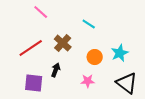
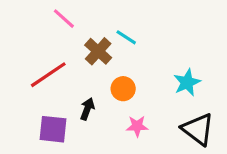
cyan line: (89, 24) -> (126, 37), moved
brown cross: (63, 43) -> (98, 51), moved
orange circle: (95, 57) -> (123, 89), moved

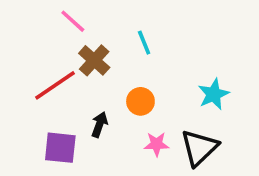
cyan line: (126, 37) -> (144, 43), turned 35
brown cross: (98, 51) -> (94, 60), moved
black triangle: (198, 129) -> (199, 148), moved, turned 39

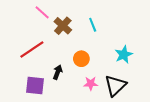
cyan line: (144, 43) -> (93, 25), moved
brown cross: (94, 60) -> (63, 26), moved

